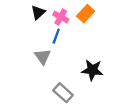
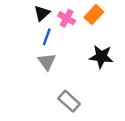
blue line: (56, 36) -> (47, 37), moved
black star: (92, 70) -> (101, 57), moved

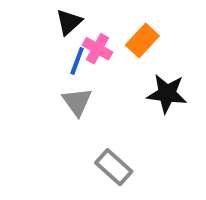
orange rectangle: (94, 15) -> (142, 41), moved
pink cross: (67, 18) -> (97, 49), moved

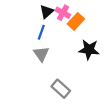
black triangle: (69, 22) -> (47, 12), moved
pink cross: (97, 49) -> (63, 13), moved

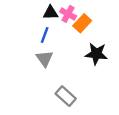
black triangle: (47, 12) -> (50, 13), turned 40

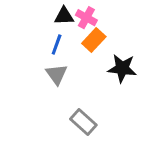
orange rectangle: (82, 23) -> (94, 40), moved

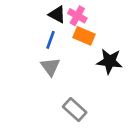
black triangle: (64, 16) -> (57, 14), turned 30
orange rectangle: (94, 40) -> (84, 36), turned 70

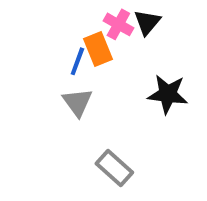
black triangle: (57, 14) -> (147, 22), moved, turned 42
orange rectangle: (84, 36) -> (98, 49), moved, turned 45

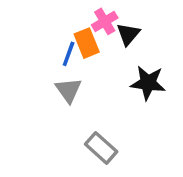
black triangle: (147, 22) -> (128, 34), moved
pink cross: (118, 24) -> (105, 21), turned 30

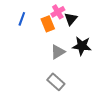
blue line: (69, 54) -> (22, 19), moved
gray triangle: (69, 90) -> (58, 52), moved, turned 35

